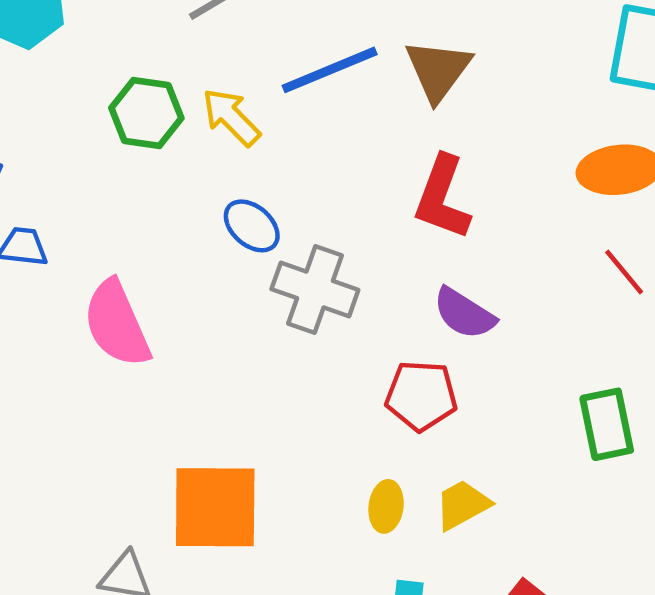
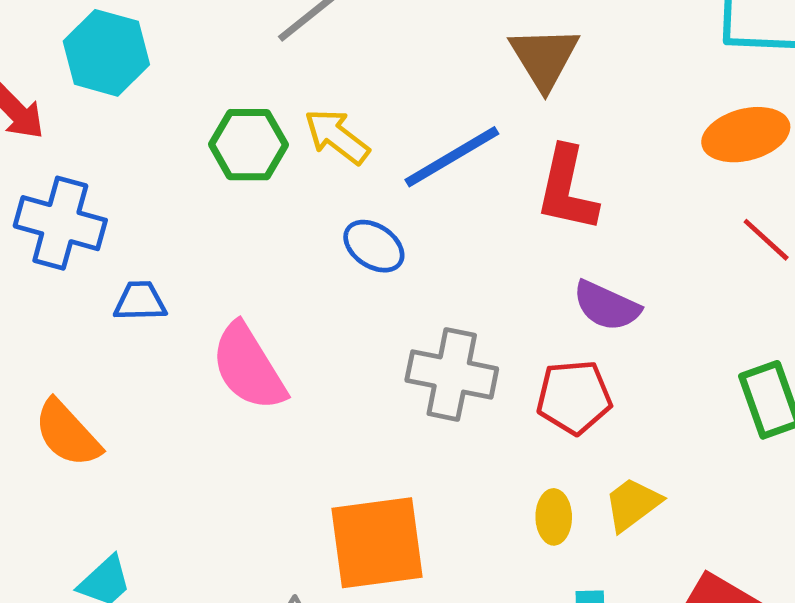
blue line: (330, 70) -> (452, 157), moved
gray cross: (315, 290) -> (452, 374), moved

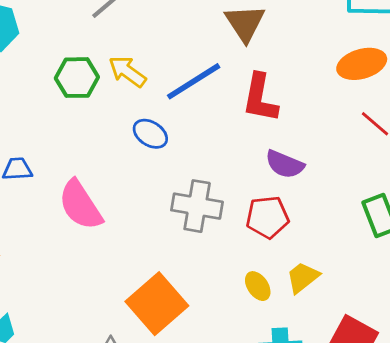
yellow ellipse: (554, 517) -> (258, 286), turned -32
orange square: (377, 543) -> (157, 304), turned -32

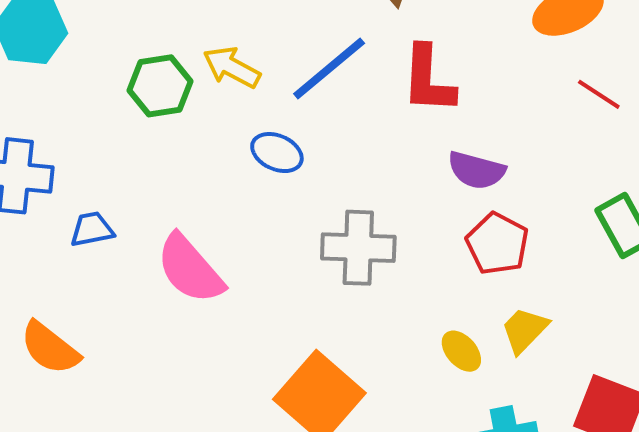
red pentagon: (267, 217) -> (497, 244), moved, turned -30

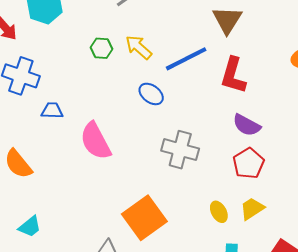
green hexagon: (160, 86) -> (102, 48), size x0.7

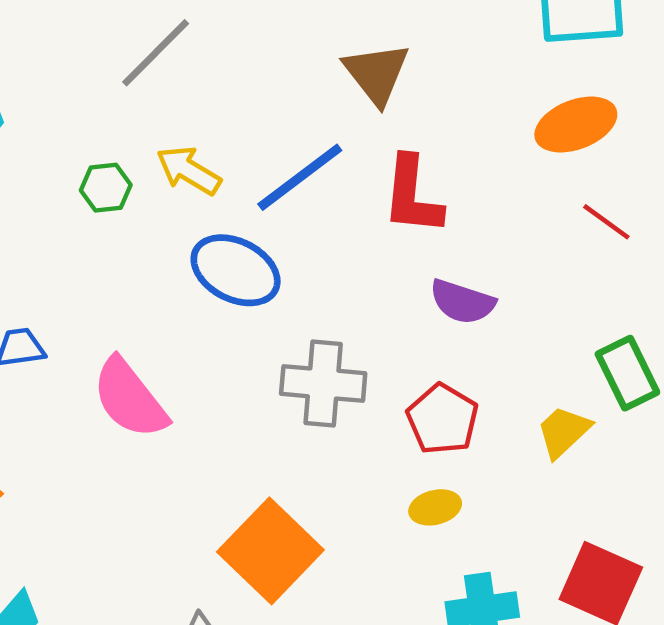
blue ellipse: (151, 94) -> (236, 270), size x1.5
red pentagon: (249, 163) -> (442, 419), moved
yellow trapezoid: (252, 209) -> (564, 432), moved
yellow ellipse: (219, 212) -> (435, 507), turned -65

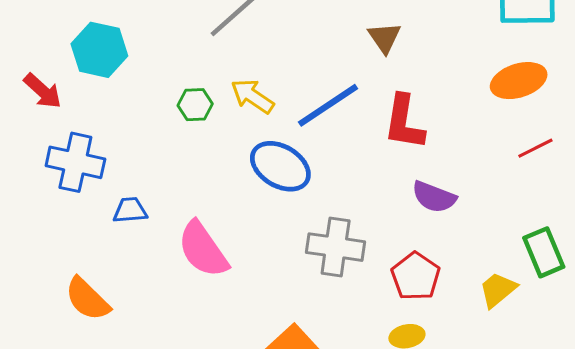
brown triangle: (376, 74) -> (385, 38), size x0.7
red line: (606, 222) -> (535, 148), turned -66

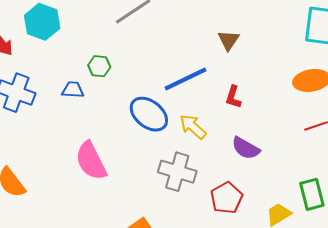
yellow arrow: (252, 96) -> (193, 127), moved
red L-shape: (404, 122) -> (233, 97), size x0.6
blue trapezoid: (130, 210) -> (73, 90), moved

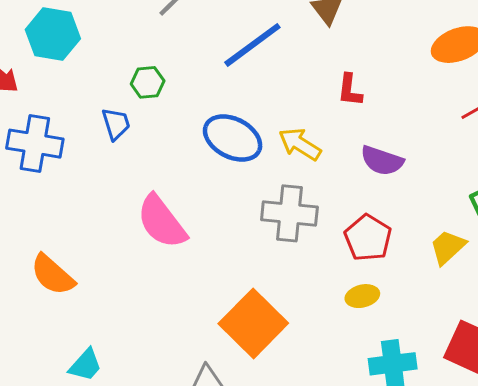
blue line: (185, 79) -> (252, 45), moved
blue trapezoid: (73, 90) -> (116, 124), turned 80

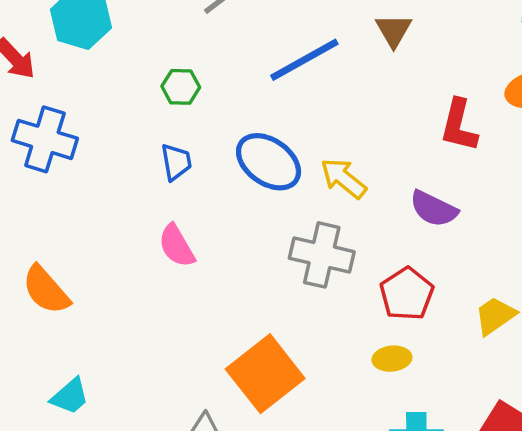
red L-shape: (350, 90) -> (459, 125), moved, size x1.4
blue trapezoid: (116, 124) -> (176, 162), moved
pink semicircle: (162, 222) -> (177, 246), size x0.7

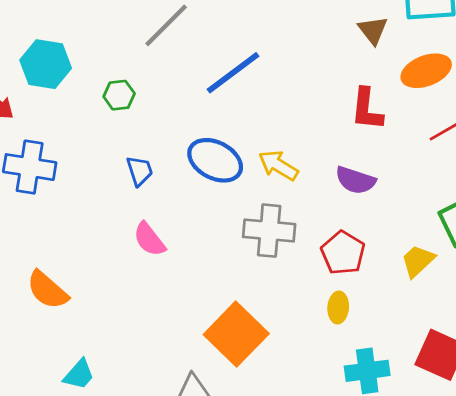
brown triangle: (394, 30) -> (373, 30), moved
green hexagon: (181, 87) -> (119, 95), moved
yellow ellipse: (392, 359) -> (338, 307), turned -72

